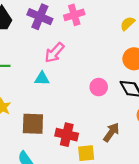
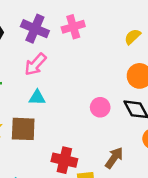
pink arrow: (54, 53) -> (35, 64), moved
brown square: (33, 124) -> (23, 129), moved

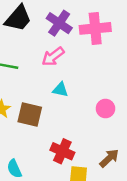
pink cross: (73, 27) -> (95, 28), size x1.4
cyan triangle: (37, 98) -> (60, 90), moved

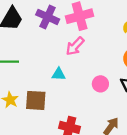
pink arrow: (53, 57) -> (75, 46), moved

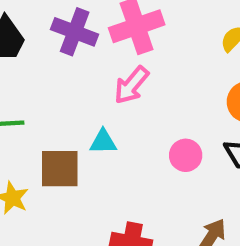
brown square: (36, 100) -> (60, 169), moved

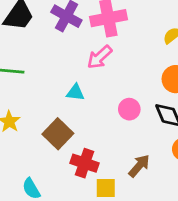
brown square: (60, 169) -> (58, 134), moved, turned 36

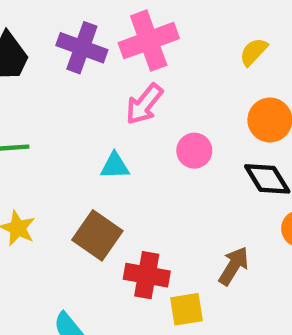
pink circle: (129, 109) -> (194, 151), moved

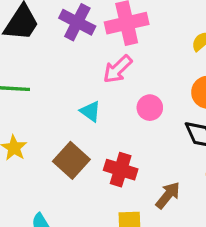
cyan triangle: (115, 166) -> (90, 111), turned 30
red cross: (147, 275) -> (121, 170), moved

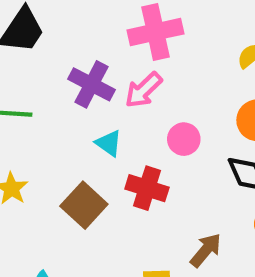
purple cross: (77, 22) -> (92, 84), moved
red cross: (121, 170) -> (147, 188), moved

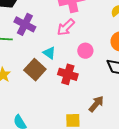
purple cross: (92, 84) -> (25, 24), moved
brown square: (84, 205) -> (35, 70), moved

